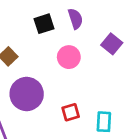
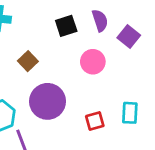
purple square: (112, 44) -> (129, 37), moved
cyan rectangle: (104, 122) -> (130, 113), moved

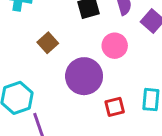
purple circle: (48, 101) -> (84, 76), moved

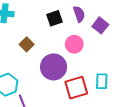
red square: (115, 107) -> (76, 88), size x1.6

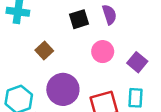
purple square: (100, 25) -> (137, 62), moved
purple circle: (54, 67) -> (63, 89), moved

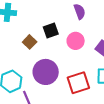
black square: (79, 19) -> (51, 31), moved

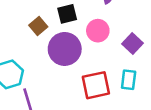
purple circle: (46, 72) -> (65, 49), moved

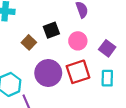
purple circle: (65, 49) -> (48, 73), moved
red square: (96, 85) -> (78, 72), moved

